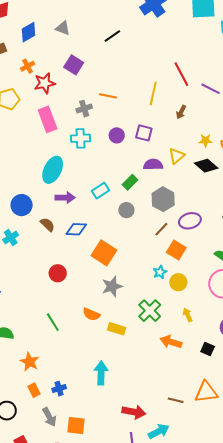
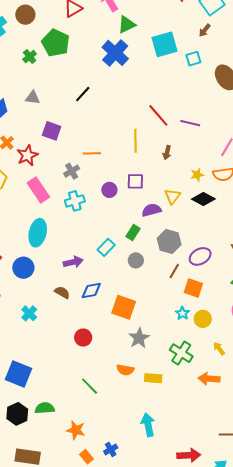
cyan ellipse: (53, 170) -> (38, 233), moved
blue circle: (22, 205) -> (23, 268), moved

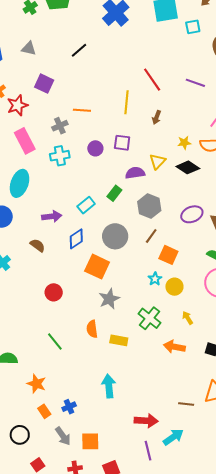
purple line: (190, 123) -> (195, 83), moved
purple ellipse: (200, 256) -> (192, 214), moved
gray circle: (136, 260) -> (115, 236), moved, size x1.6
blue diamond: (91, 290) -> (76, 239), moved, turned -30
orange semicircle: (125, 370) -> (92, 329), turned 66

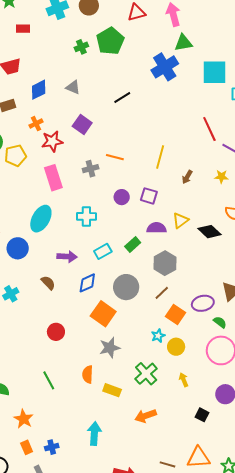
red line: (152, 80) -> (209, 129), moved
yellow star: (184, 143) -> (221, 177), moved
cyan cross: (60, 156) -> (86, 216), moved
purple ellipse: (192, 214) -> (203, 303), moved
orange arrow: (174, 347) -> (146, 416), moved, turned -40

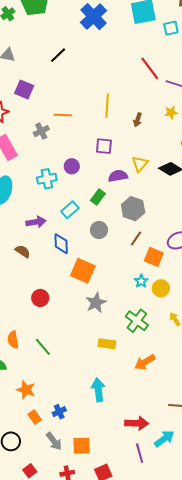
purple circle: (122, 197) -> (72, 166), moved
blue diamond: (87, 283) -> (61, 244), turned -55
gray circle: (126, 287) -> (99, 230), moved, size x0.7
orange semicircle: (88, 374) -> (13, 340), moved

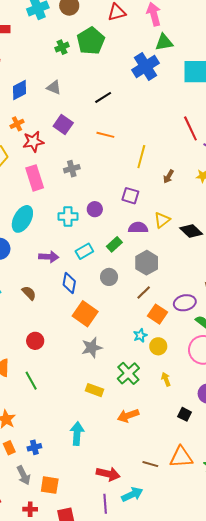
orange line: (63, 115) -> (105, 135), moved
brown semicircle: (23, 251) -> (29, 293), moved
red circle: (40, 298) -> (35, 341), moved

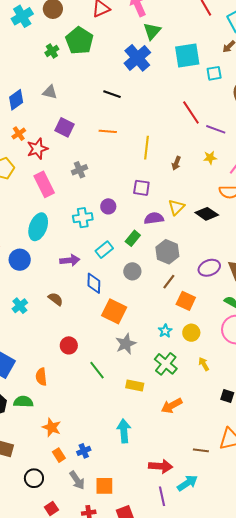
green triangle: (164, 42) -> (152, 31), turned -30
black line: (103, 97) -> (112, 94), moved, turned 60
purple ellipse: (185, 303) -> (209, 268), moved
cyan star: (140, 335) -> (165, 331), moved
green line: (31, 381) -> (97, 370), moved

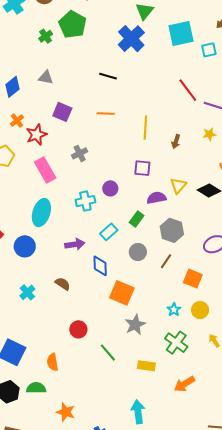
brown line: (169, 282) -> (166, 261), moved

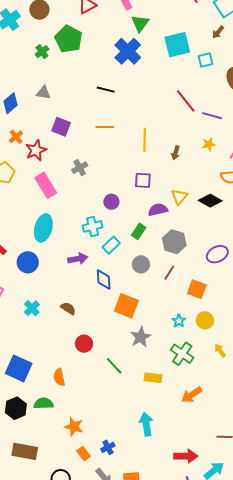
cyan cross: (85, 201) -> (93, 226), moved
brown semicircle: (63, 284) -> (68, 308), moved

